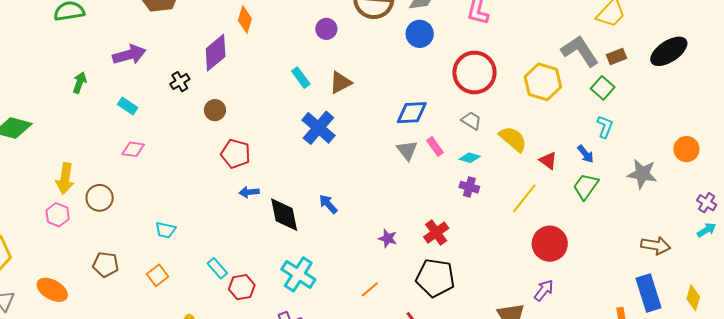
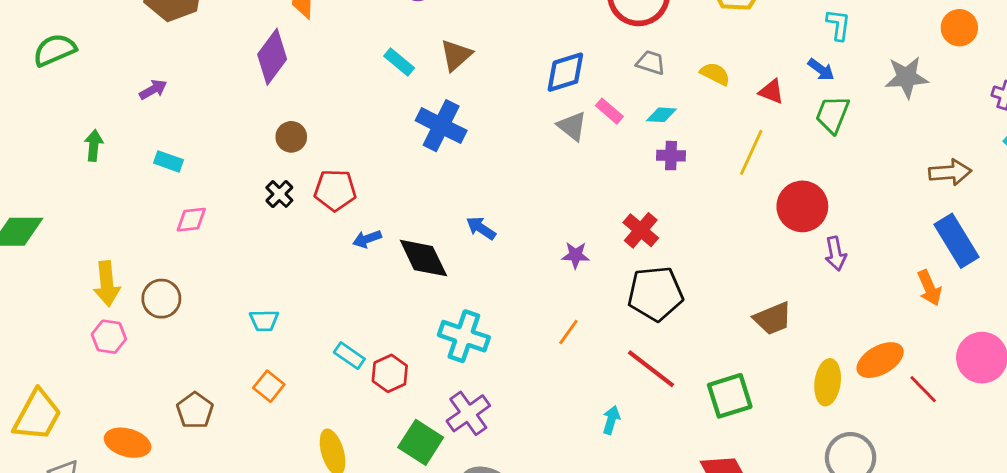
purple arrow: (129, 55) -> (153, 90), size x0.6
black cross: (180, 82) -> (279, 194), moved
yellow semicircle: (513, 139) -> (715, 74), size x0.7
brown pentagon: (106, 265) -> (195, 410), moved, turned -30
purple arrow: (544, 290) -> (836, 254), moved, turned 145

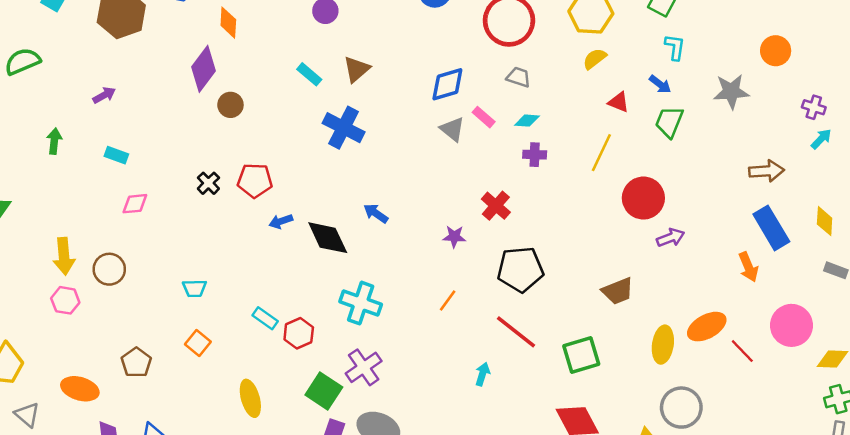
yellow semicircle: (715, 74) -> (595, 59), moved, turned -65
brown circle: (291, 137) -> (230, 105), moved
red cross: (641, 230) -> (496, 206), moved
purple arrow: (836, 254) -> (671, 238), turned -100

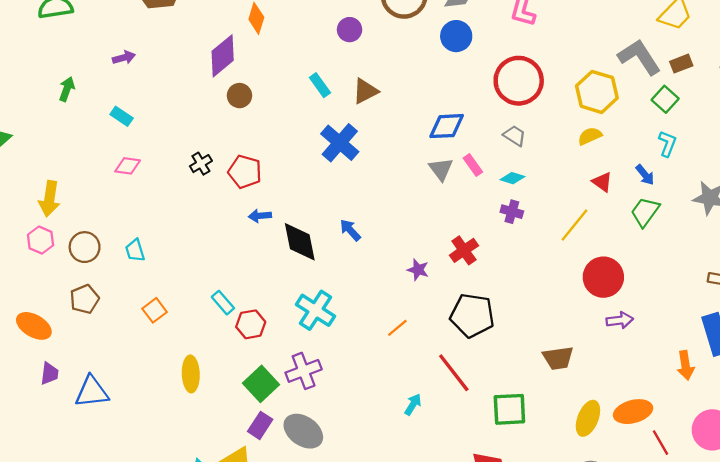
brown circle: (109, 269) -> (85, 247), moved
cyan trapezoid: (195, 288) -> (135, 250), moved, turned 60
brown pentagon: (136, 363) -> (84, 299), moved

